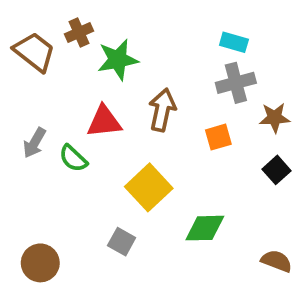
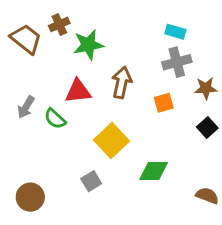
gray square: (122, 242) -> (91, 181), turned 30

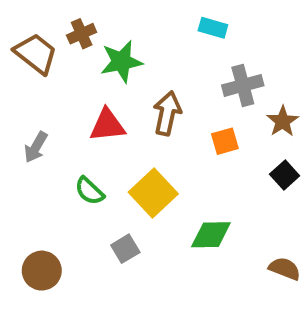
cyan rectangle: (175, 32) -> (213, 28), moved
brown star: (206, 88) -> (283, 121), turned -30
green semicircle: (55, 119) -> (90, 191), moved

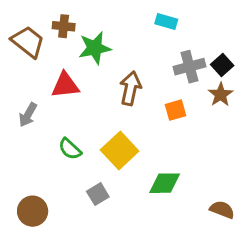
brown cross: (82, 34) -> (64, 26), turned 30
red triangle: (107, 125) -> (65, 85), moved
black square: (285, 175) -> (222, 65), moved

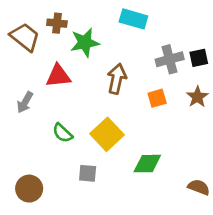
cyan rectangle: (166, 22) -> (133, 19), moved, size x1.4
black square: (222, 65) -> (199, 58), turned 30
brown star: (221, 95) -> (197, 97), moved
gray square: (98, 194) -> (88, 173), turned 36

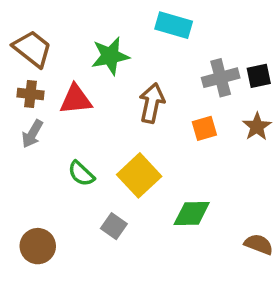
brown cross: (57, 23) -> (30, 94), moved
gray square: (88, 173) -> (114, 226), turned 30

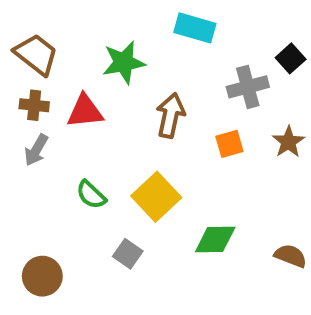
black square: (259, 76) -> (291, 58), moved, turned -30
brown semicircle: (259, 244) -> (291, 256), moved

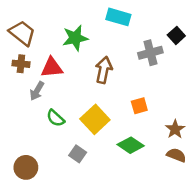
brown star: (288, 142) -> (175, 129), moved
orange square: (229, 144) -> (139, 106), moved
gray arrow: (36, 150) -> (37, 91), moved
green diamond: (215, 240) -> (131, 145), turned 35

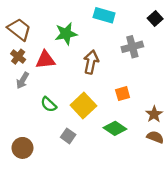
black square: (176, 35) -> (155, 18), moved
brown cross: (21, 64) -> (18, 57), turned 32
gray arrow: (37, 91) -> (22, 80), moved

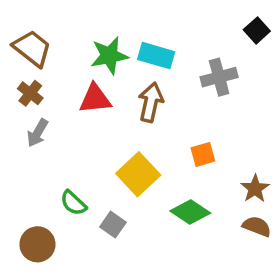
cyan rectangle: (104, 15) -> (156, 56), moved
red triangle: (45, 60) -> (95, 99), moved
green semicircle: (49, 104) -> (73, 203), moved

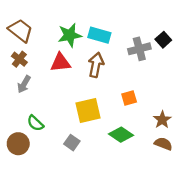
black square: (257, 30) -> (163, 40), moved
yellow square: (138, 174) -> (88, 111), turned 30
green semicircle: (73, 203) -> (35, 123), moved
brown circle: (37, 244) -> (18, 144), moved

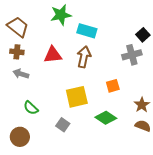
green star: (70, 35) -> (61, 15), moved
gray cross: (139, 49) -> (132, 55), moved
brown cross: (19, 59) -> (17, 52), turned -32
gray arrow: (24, 84) -> (21, 74), turned 77
brown circle: (18, 144) -> (20, 137), moved

